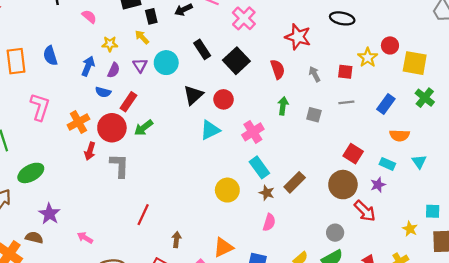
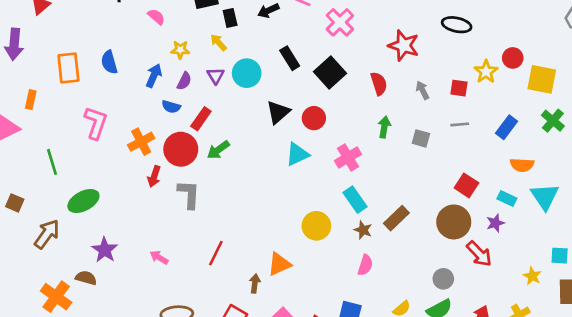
cyan triangle: (419, 162) -> (545, 196), size x1.6
pink arrow: (85, 238) -> (159, 257), moved
orange triangle: (223, 247) -> (279, 264), moved

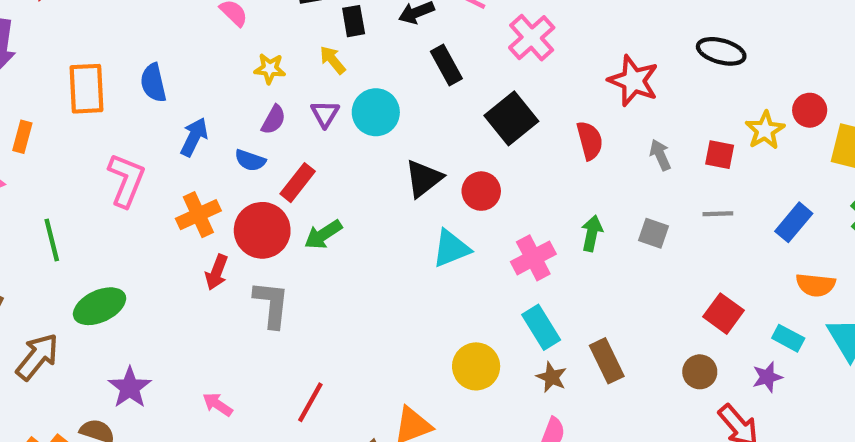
black rectangle: (290, 58) -> (446, 65), moved
blue arrow: (154, 76) -> (194, 137), moved
green arrow: (384, 127) -> (592, 233), moved
brown rectangle: (396, 218) -> (607, 361), turned -75
brown circle: (454, 222) -> (700, 372), size x0.6

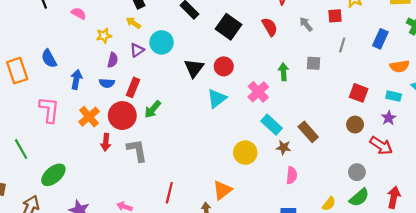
purple triangle: (325, 114) -> (137, 50), turned 40
gray line: (718, 214) -> (342, 45), turned -56

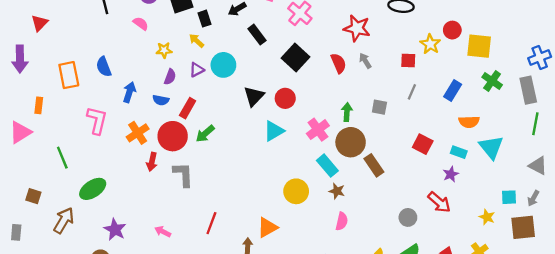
gray arrow: (306, 24) -> (365, 61), moved
brown circle: (355, 125) -> (351, 142), moved, size x1.6
brown rectangle: (308, 132) -> (374, 165), moved
gray circle: (357, 172) -> (408, 217), moved

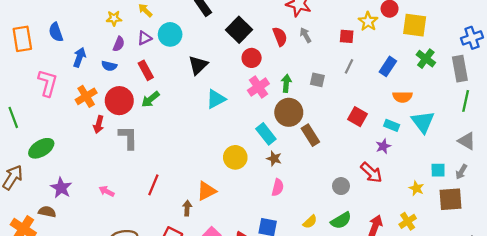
red circle: (285, 98) -> (252, 58), moved
red rectangle: (188, 108) -> (146, 70), moved, turned -60
pink cross: (318, 130) -> (258, 87), moved

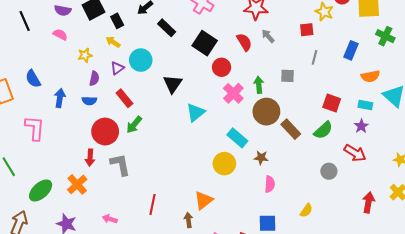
orange cross: (86, 96) -> (77, 184), moved
cyan rectangle: (266, 134) -> (237, 138), moved
green semicircle: (341, 220) -> (323, 130), moved

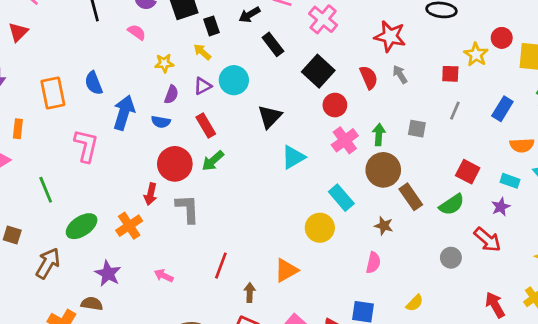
blue arrow: (60, 98) -> (124, 113), size x1.4
brown star: (261, 158) -> (384, 226), moved
red arrow: (368, 202) -> (495, 305), turned -48
brown arrow: (188, 220) -> (250, 292), moved

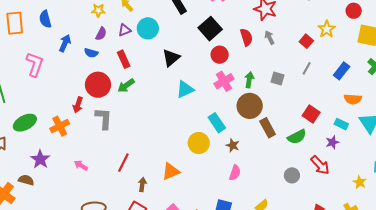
red circle: (502, 38) -> (354, 11), moved
red square: (450, 74) -> (306, 41), turned 32
blue arrow: (124, 113) -> (65, 43), size x0.7
brown star: (384, 226) -> (233, 145), moved

